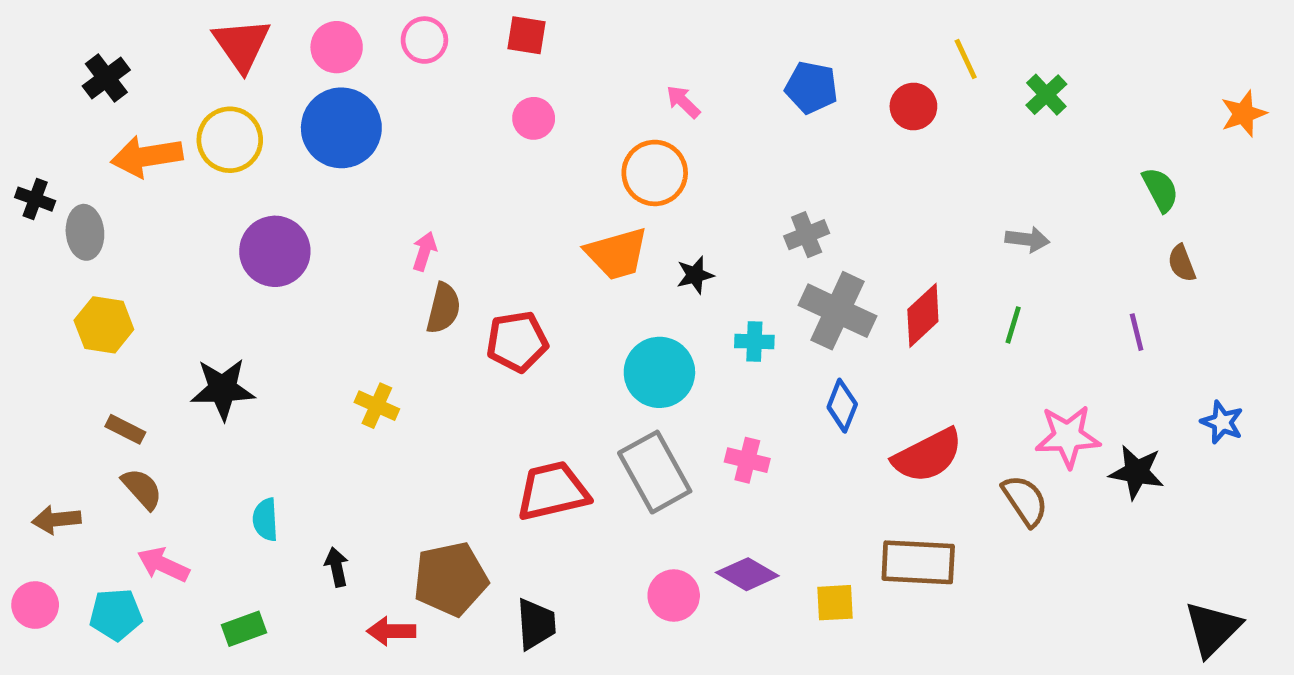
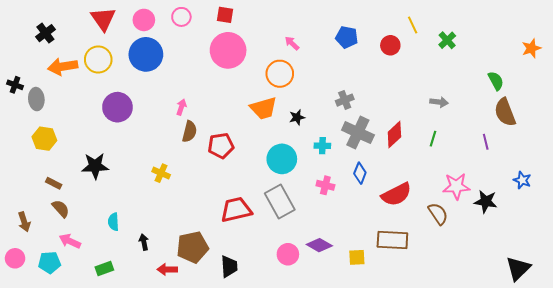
pink circle: (534, 118) -> (228, 50), size x2.0
brown semicircle: (1182, 263) -> (505, 112), size x1.8
pink cross: (747, 460) -> (325, 185), moved
brown arrow: (56, 520) -> (24, 222), turned -102

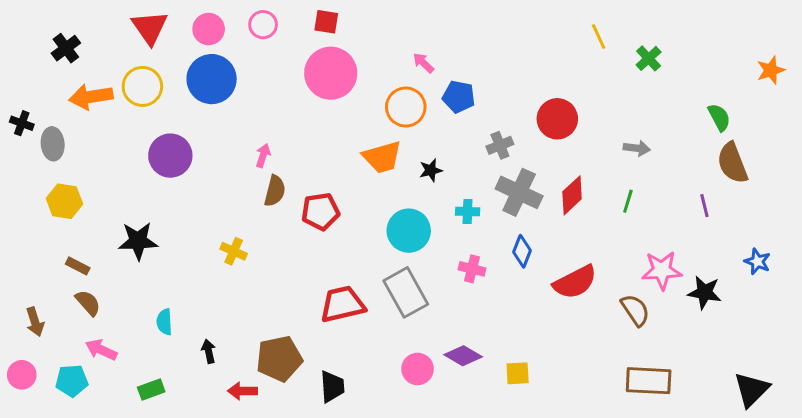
blue pentagon: (347, 37) -> (459, 97), moved
red circle: (390, 45) -> (557, 119), moved, size x1.4
brown rectangle: (392, 240) -> (649, 381), moved

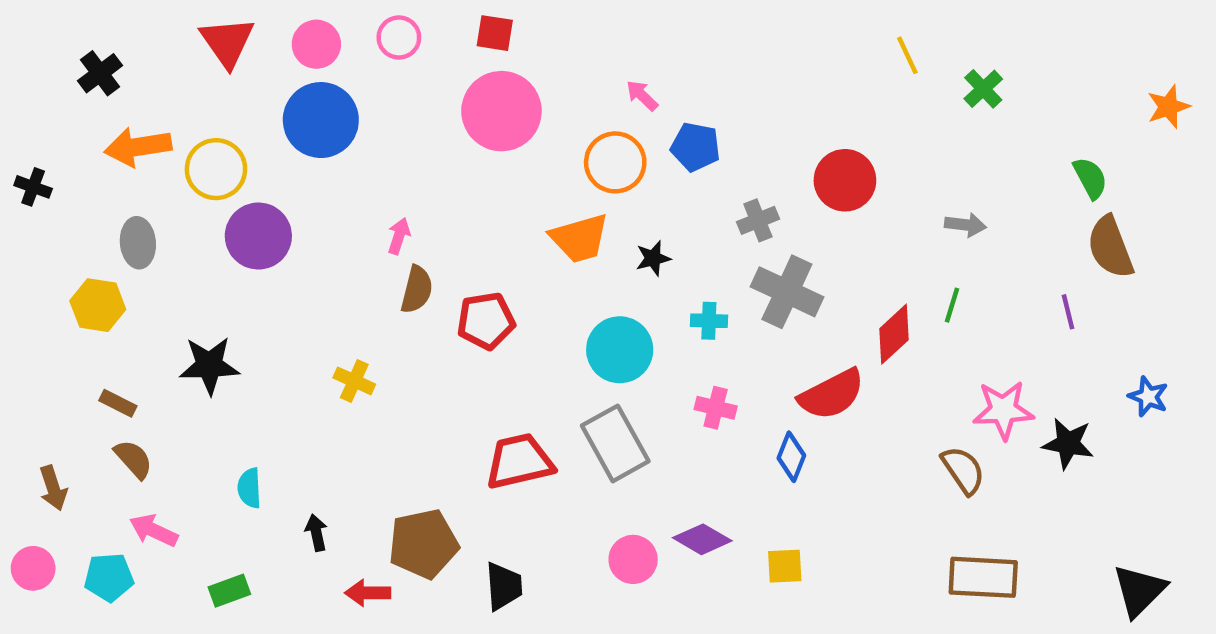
yellow circle: (142, 86) -> (216, 169), moved
gray ellipse: (53, 144) -> (138, 243), moved
red diamond: (572, 195) -> (894, 334), moved
blue diamond: (522, 251) -> (791, 457), moved
red semicircle: (575, 282) -> (832, 394), moved

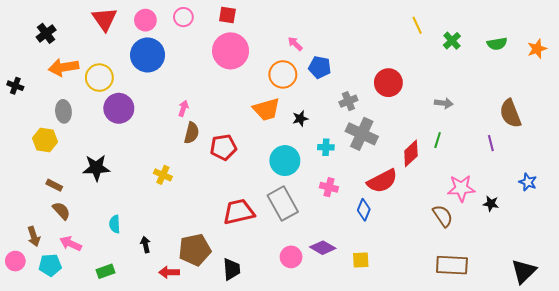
green semicircle: (1090, 178) -> (497, 44), moved, turned 108
black star: (1068, 443) -> (491, 204), size x0.7
brown arrow: (53, 488) -> (34, 236), moved

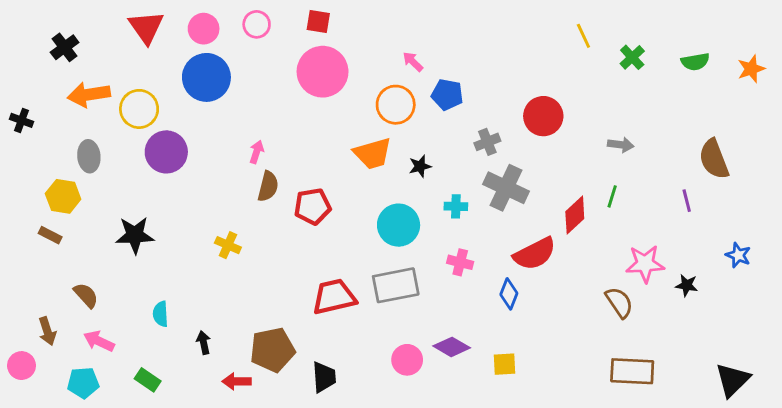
brown rectangle: (54, 185) -> (50, 235), moved
gray rectangle: (283, 204) -> (396, 285), turned -72
cyan pentagon: (50, 265) -> (83, 383), moved
green rectangle: (105, 271) -> (148, 380), turned 54

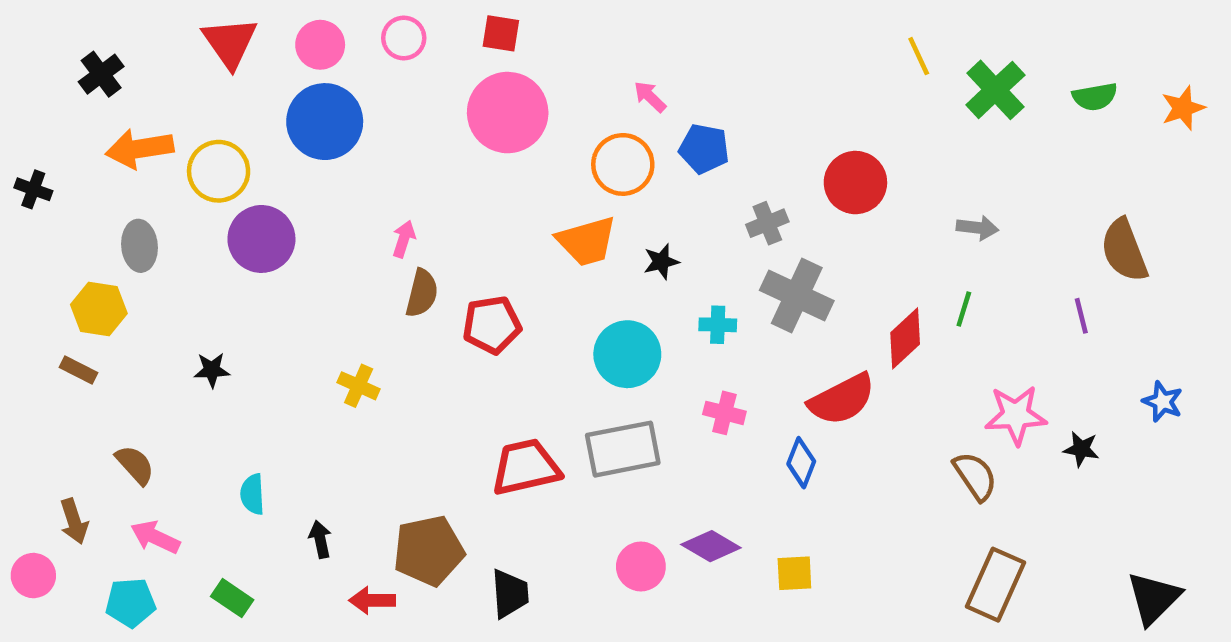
green cross: (632, 57) -> (995, 90), size x1.5
black star: (135, 235) -> (212, 370), size x0.6
brown rectangle: (632, 371) -> (995, 585), turned -69

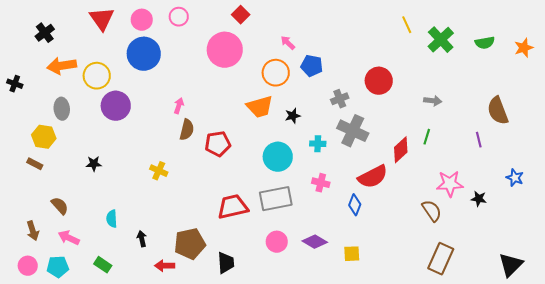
red square: (501, 33) -> (241, 15), moved, turned 36
pink circle: (641, 566) -> (277, 242), moved
pink circle: (33, 576) -> (28, 266), moved

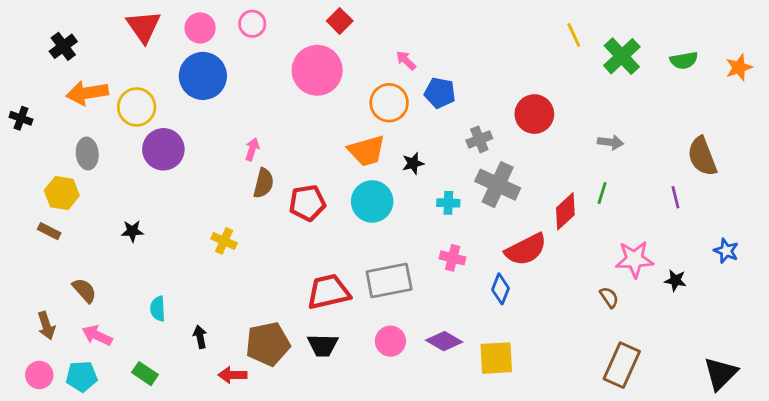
cyan circle: (278, 157) -> (372, 201), moved
brown semicircle: (432, 211) -> (609, 297), size x0.7
yellow square: (352, 254) -> (496, 358), size x1.5
black trapezoid: (226, 263) -> (323, 345), moved, turned 95

